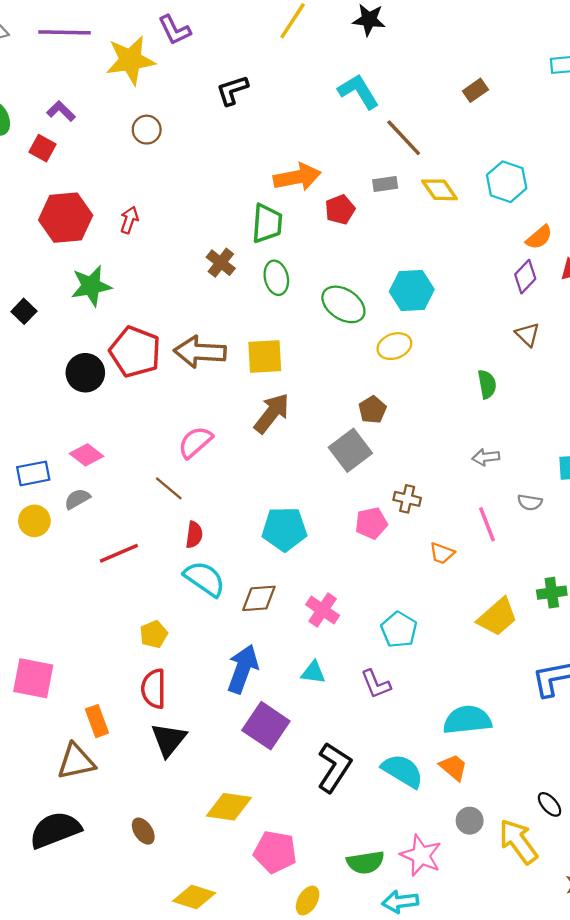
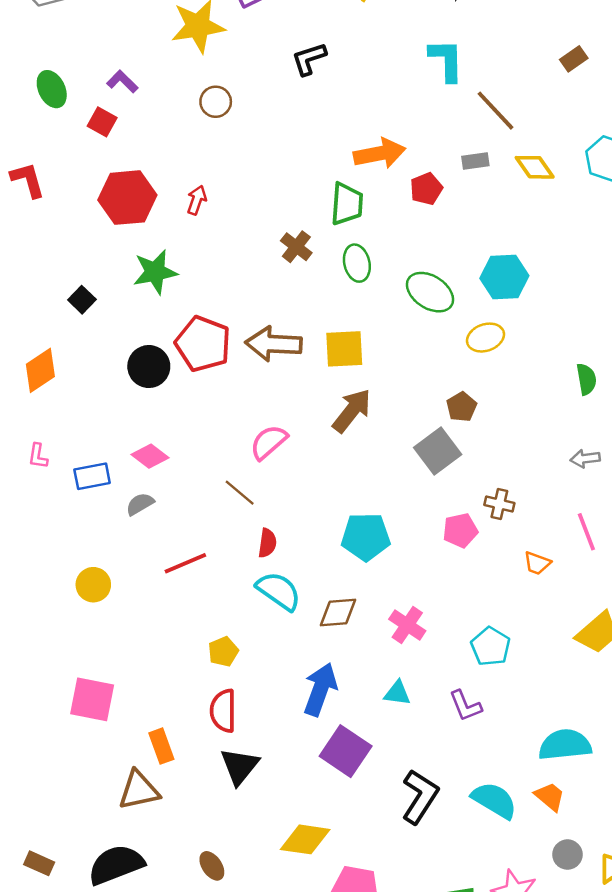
cyan L-shape: (359, 91) -> (446, 60), turned 30
yellow circle: (34, 521) -> (93, 585), moved

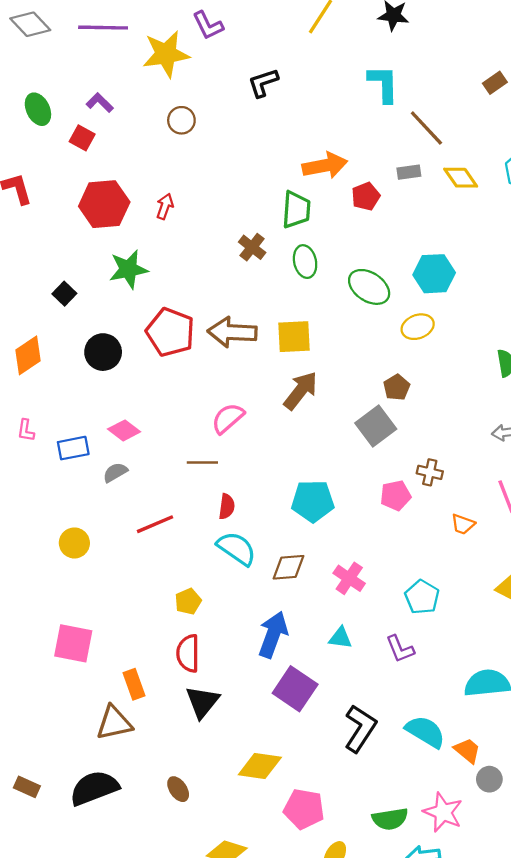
black circle: (149, 367) -> (103, 352), moved
brown line: (240, 493) -> (202, 462), turned -40
orange trapezoid: (550, 797) -> (467, 750), moved

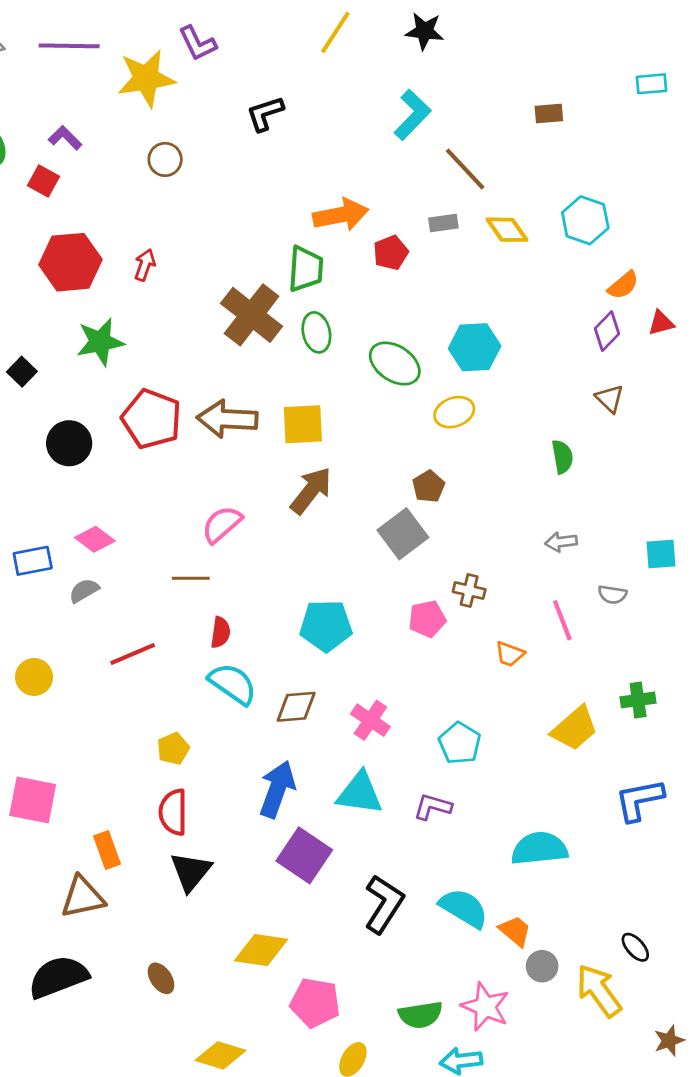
brown rectangle: (495, 83) -> (549, 114), turned 30
cyan L-shape: (383, 84) -> (412, 115), turned 45
brown cross: (252, 247) -> (252, 315), size x1.8
cyan triangle: (340, 638) -> (360, 793), size x1.6
purple L-shape: (400, 649) -> (433, 807), turned 128

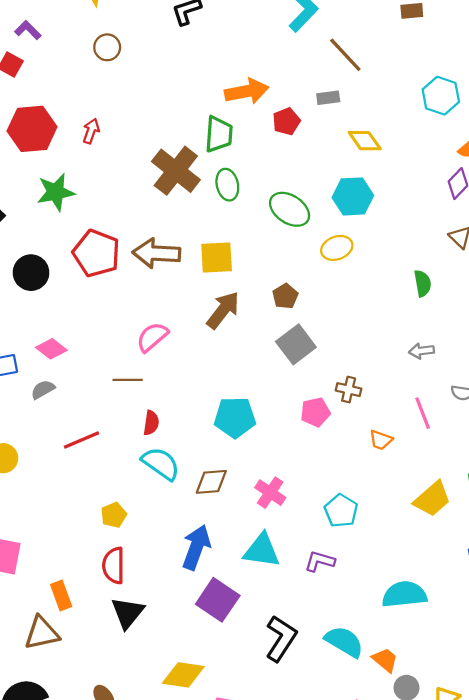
yellow diamond: (507, 230) -> (365, 141), moved
brown pentagon: (429, 486) -> (285, 296), moved

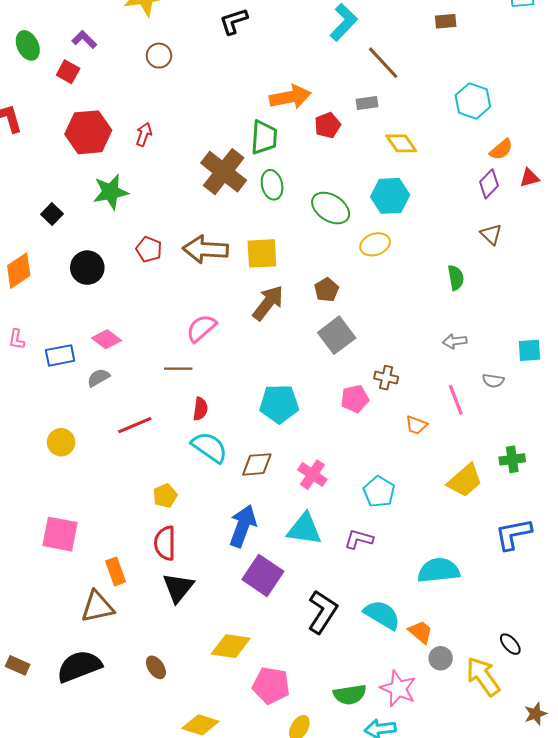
red pentagon: (96, 253) -> (149, 249), size x0.6

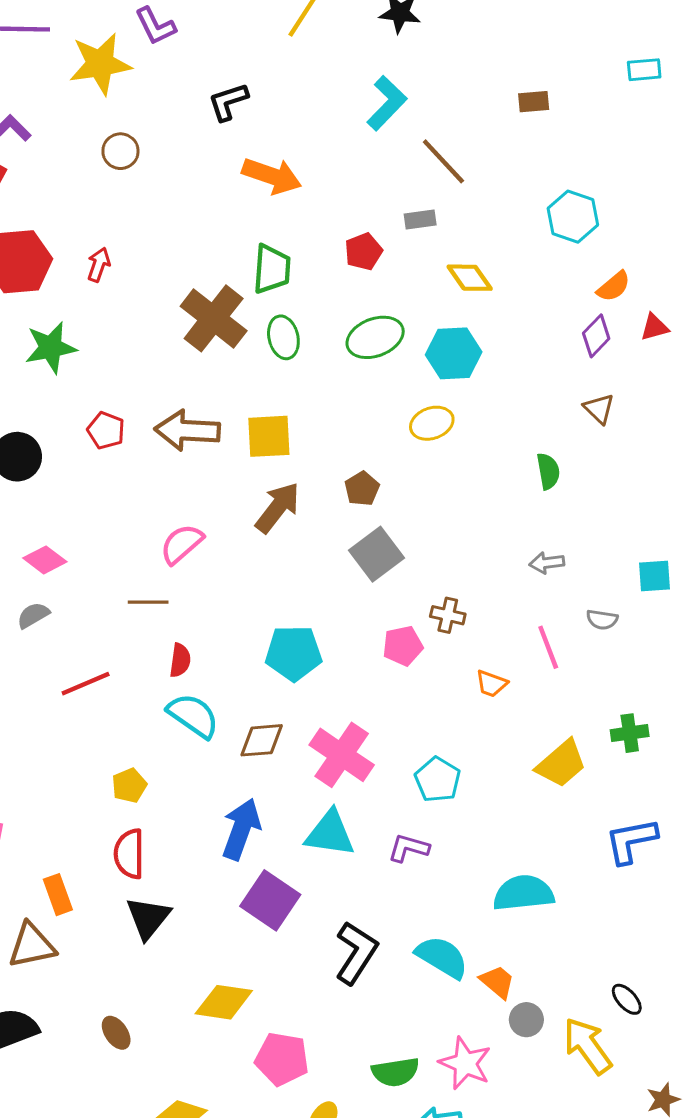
orange arrow: (290, 97) -> (272, 176), moved, turned 30
green ellipse: (331, 208) -> (375, 337), moved, turned -54
pink cross: (312, 475) -> (342, 755), size x1.5

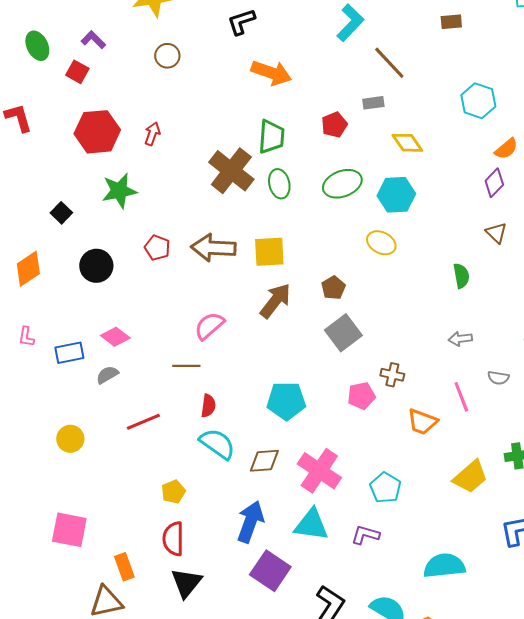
yellow ellipse: (432, 423) -> (381, 243), turned 48
orange trapezoid: (491, 684) -> (422, 422), size x1.4

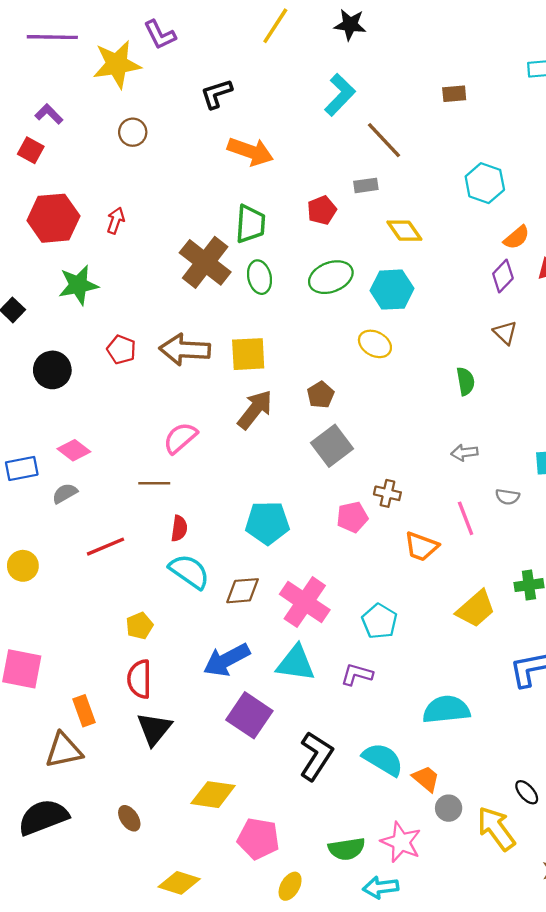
blue arrow: (250, 522) -> (227, 660), turned -138

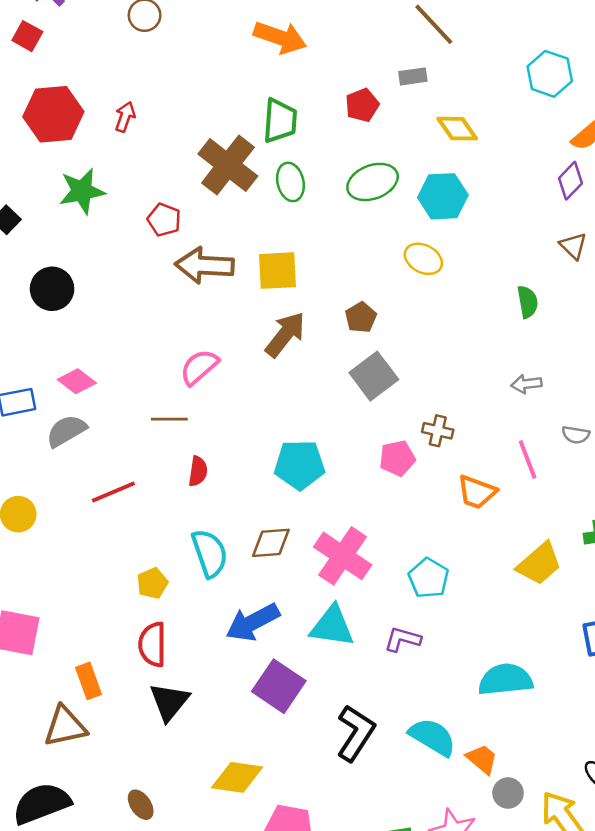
red pentagon: (121, 350) -> (164, 220), moved
gray semicircle: (65, 493) -> (66, 431), size x1.4
cyan semicircle: (189, 571) -> (210, 553), moved, turned 36

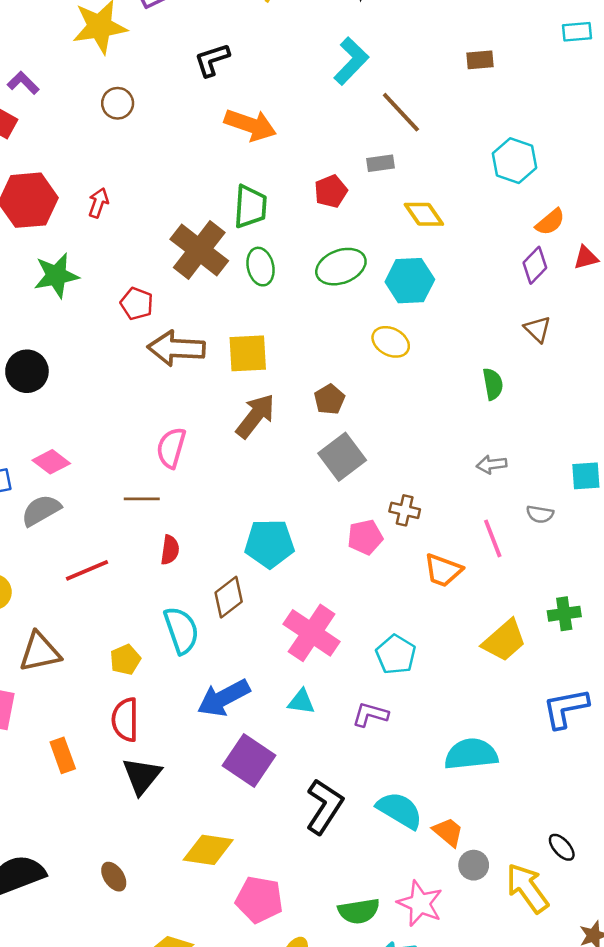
pink semicircle: (199, 367) -> (171, 448), turned -33
brown diamond: (271, 543) -> (229, 597), moved, turned -33
cyan triangle: (332, 626) -> (301, 702), size x0.6
brown triangle: (65, 727) -> (40, 652), moved

